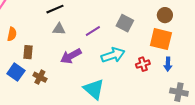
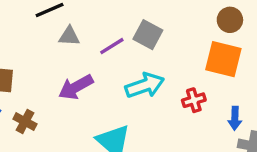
gray square: (125, 23) -> (148, 35), moved
gray triangle: (59, 29) -> (69, 36), moved
blue arrow: (168, 64) -> (235, 118), moved

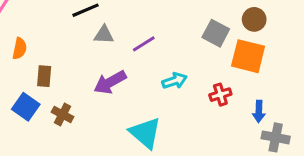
gray square: (148, 35) -> (216, 33), moved
cyan arrow: (145, 85) -> (174, 81), size x0.7

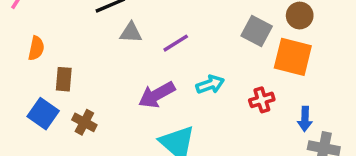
purple arrow: (110, 82) -> (157, 95), moved

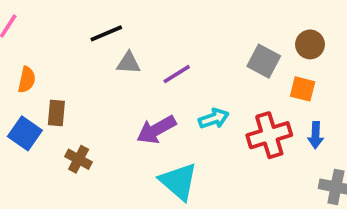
orange square: (293, 57) -> (303, 89), size x0.6
red cross: (262, 100) -> (269, 135), size x1.6
blue square: (43, 114) -> (25, 133), moved
blue arrow: (305, 119) -> (316, 135), moved

